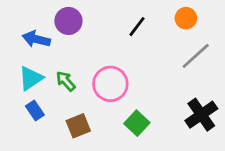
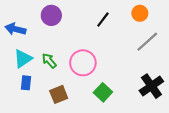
blue arrow: (36, 39) -> (15, 29), moved
blue rectangle: (35, 110) -> (26, 83), turned 40

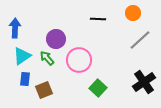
purple circle: (51, 15) -> (56, 39), moved
black line: (103, 20) -> (98, 19), turned 56
blue arrow: (15, 29) -> (15, 28), turned 78
brown square: (59, 94) -> (44, 90), moved

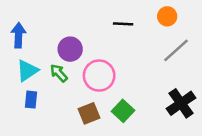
brown square: (44, 90) -> (89, 113), moved

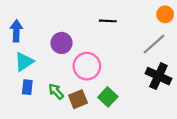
orange circle: (167, 16) -> (165, 14), moved
green arrow: (59, 73) -> (56, 91), moved
black cross: (181, 103) -> (158, 76), moved, turned -30

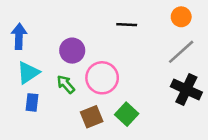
orange circle: (165, 14) -> (181, 17), moved
green arrow: (56, 91) -> (66, 84), moved

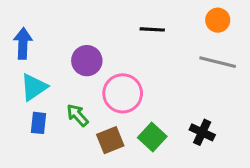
gray line: (181, 52) -> (218, 62), turned 56
green arrow: (66, 84) -> (77, 115), moved
black cross: (186, 89) -> (202, 132), moved, size x0.7

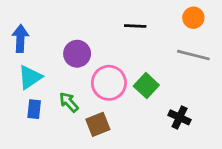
green square: (152, 137) -> (146, 86), moved

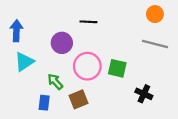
black line: (135, 26) -> (88, 22), moved
green square: (146, 86) -> (117, 68), turned -30
blue rectangle: (34, 109) -> (44, 103), moved

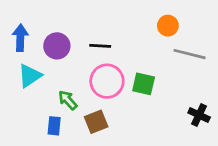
orange circle: (155, 14) -> (168, 26), moved
black line: (88, 22) -> (100, 46), moved
purple circle: (62, 43) -> (57, 46), moved
black cross: (144, 94) -> (199, 115), moved

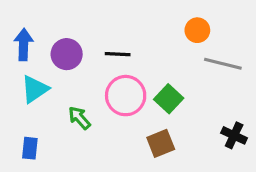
green square: (144, 84) -> (169, 99), turned 30
brown square: (96, 122) -> (161, 143), moved
blue rectangle: (54, 126) -> (30, 148), moved

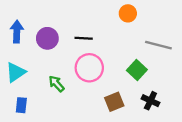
orange circle: (197, 30) -> (128, 13), moved
cyan triangle: (35, 89) -> (16, 72), moved
green square: (169, 99) -> (137, 70), moved
black cross: (234, 135) -> (150, 101), moved

